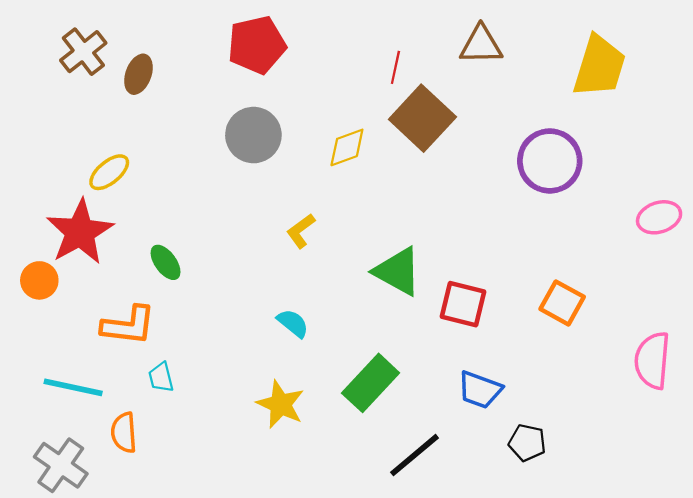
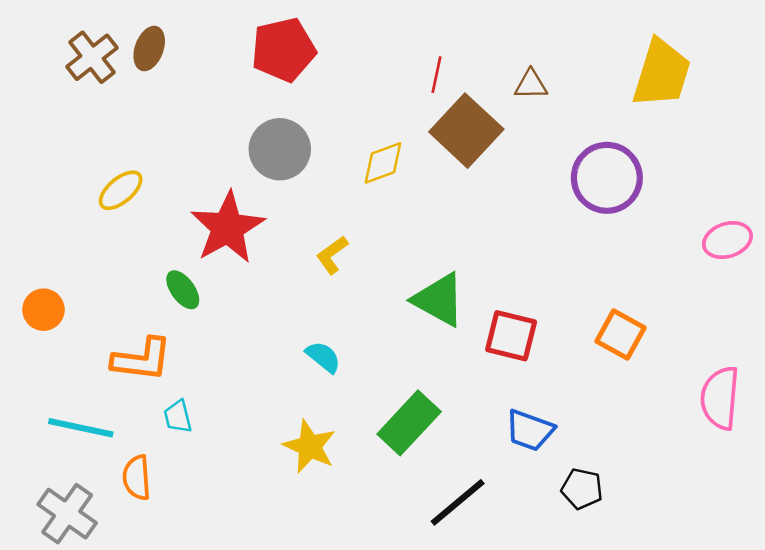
brown triangle: (481, 45) -> (531, 85), moved, size x0.7
brown ellipse: (138, 74) -> (149, 49), moved
red star: (80, 232) -> (228, 228), moved

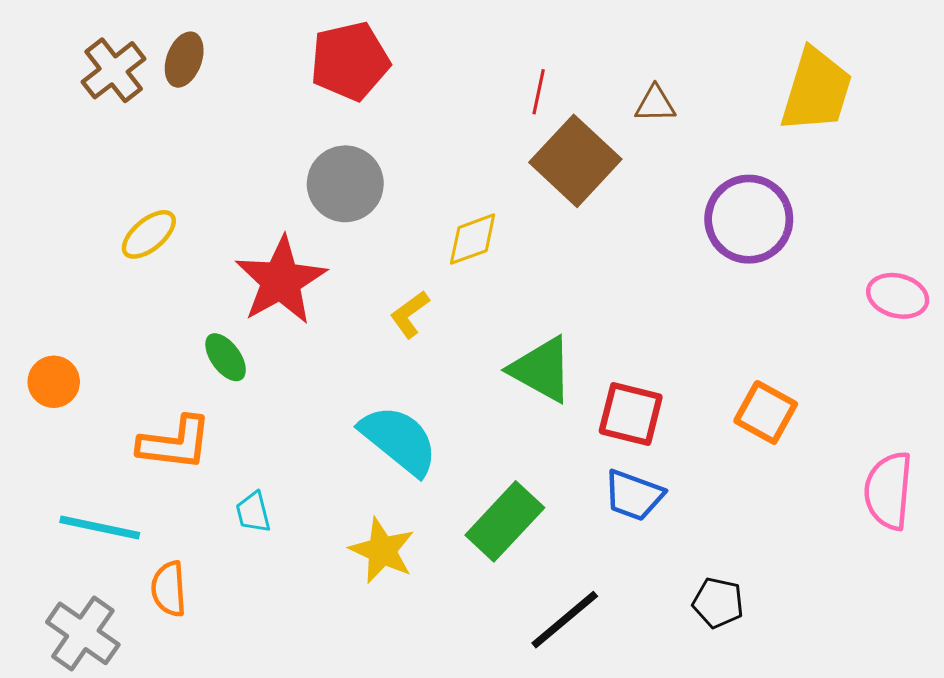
yellow diamond: (383, 163) -> (473, 239), moved
pink ellipse: (727, 240) -> (898, 296), turned 33
cyan semicircle: (323, 357) -> (399, 440), size x1.8
cyan trapezoid: (178, 417) -> (253, 512), moved
blue trapezoid: (530, 430) -> (634, 495), moved

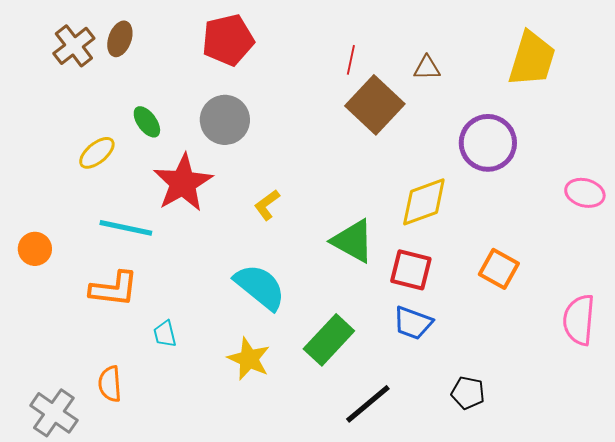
yellow diamond: (473, 239) -> (424, 202), moved, size x1.4
green ellipse: (226, 357) -> (147, 122), moved
cyan line: (100, 528) -> (126, 228), moved

